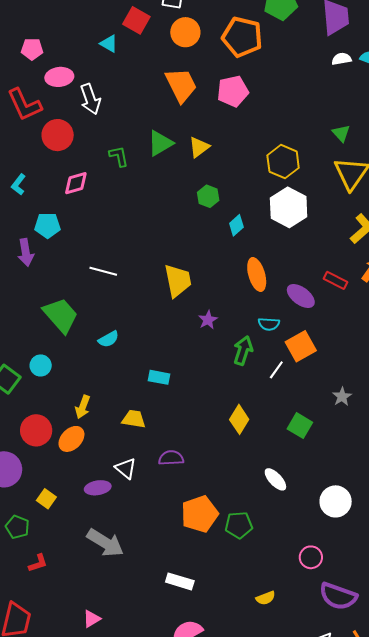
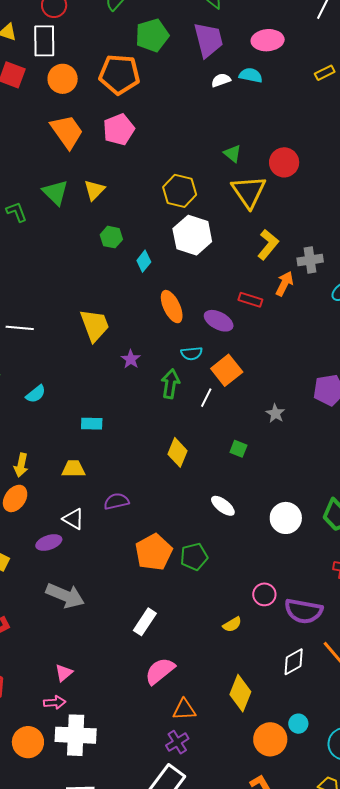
green triangle: (160, 143) -> (55, 192), turned -36
green square: (300, 426) -> (238, 449), size x0.7
pink circle: (311, 557) -> (264, 594), moved
white rectangle: (180, 581) -> (145, 622), turned -64

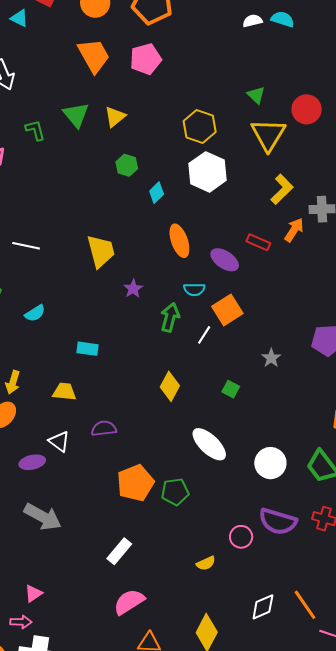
white ellipse: (223, 506) -> (209, 444), size x1.5
purple semicircle: (303, 611) -> (278, 521), moved

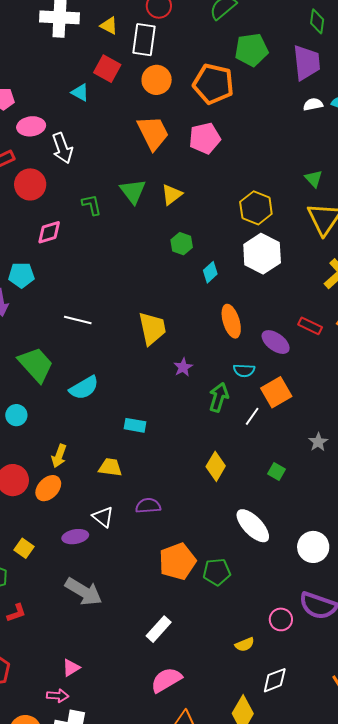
cyan semicircle: (35, 313) -> (84, 388), size x1.4
white diamond: (263, 607) -> (275, 680), moved

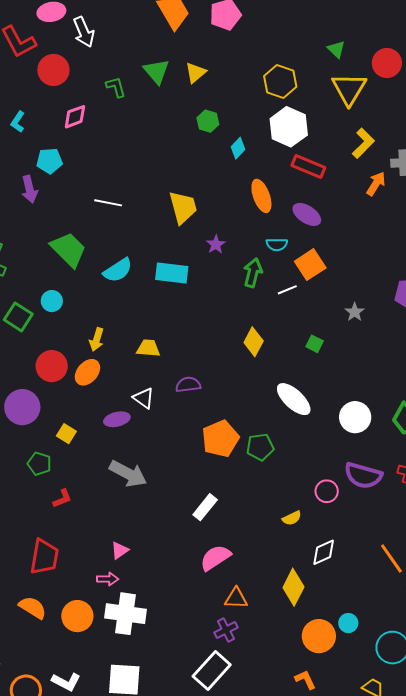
red rectangle: (310, 326) -> (308, 166), moved, size x1.4
white line: (252, 416) -> (287, 290), turned 36
cyan rectangle: (135, 425) -> (172, 273), moved, size x1.5

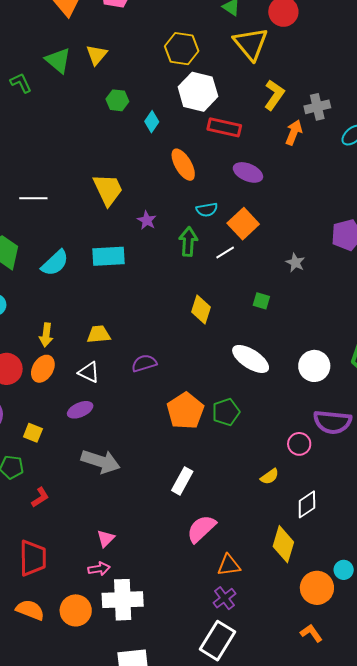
purple ellipse: (307, 214) -> (248, 172), moved
white triangle: (144, 398) -> (89, 372), moved

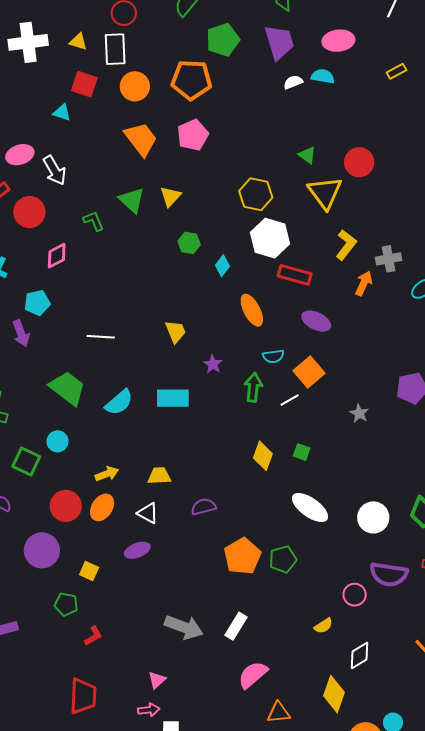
yellow trapezoid: (108, 190) -> (176, 332), size x0.7
green square: (261, 301) -> (302, 452), moved
yellow arrow: (46, 335) -> (107, 474), turned -120
gray arrow: (101, 461) -> (184, 627), moved

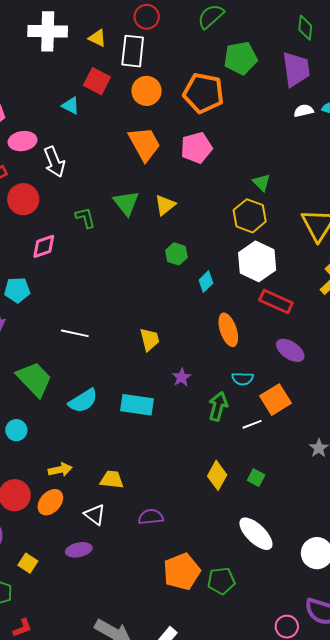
green triangle: (307, 155) -> (262, 182), moved

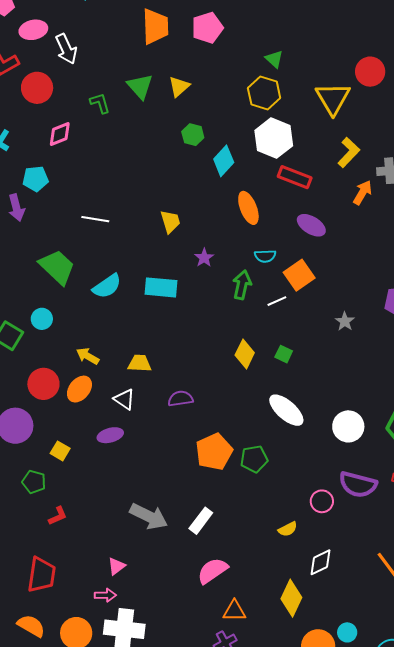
orange trapezoid: (145, 144) -> (155, 26), turned 30
cyan diamond: (206, 282) -> (224, 161), size x1.4
yellow arrow: (60, 470) -> (88, 356), turned -135

